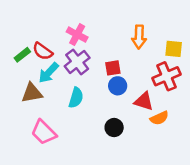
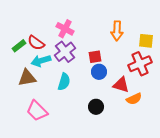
cyan arrow: (49, 73) -> (41, 61), turned 30

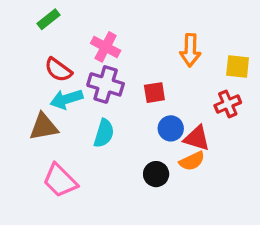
green rectangle: (19, 46) -> (49, 19), moved
purple cross: (65, 52) -> (106, 84), turned -35
red cross: (140, 64) -> (228, 104), size x0.7
blue circle: (99, 72) -> (171, 128), moved
orange semicircle: (134, 99) -> (192, 161), moved

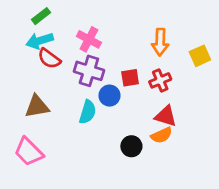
yellow square: (238, 66) -> (200, 56), turned -30
cyan arrow: (66, 99) -> (40, 41), moved
red cross: (228, 104) -> (160, 80), moved
blue circle: (171, 128) -> (110, 96), moved
pink trapezoid: (60, 181) -> (29, 152), moved

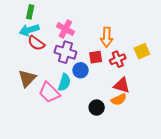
green rectangle: (41, 16) -> (30, 12), turned -40
orange arrow: (160, 42) -> (107, 37), moved
yellow square: (200, 56) -> (142, 51), moved
brown triangle: (37, 107) -> (27, 78), turned -36
pink trapezoid: (29, 152) -> (49, 92), moved

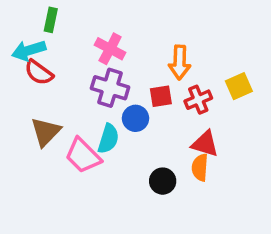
cyan arrow: (29, 30) -> (29, 50), moved
red semicircle: (36, 43) -> (39, 73), moved
orange semicircle: (119, 99) -> (200, 167), turned 119

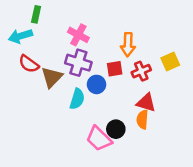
red semicircle: (39, 73) -> (29, 64), moved
brown triangle: (46, 132) -> (52, 77), moved
pink trapezoid: (83, 156) -> (99, 139), moved

